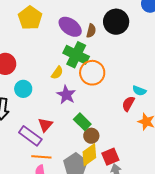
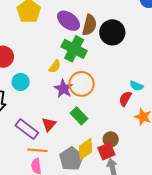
black circle: (116, 22) -> (112, 32), moved
brown semicircle: (91, 31) -> (89, 25), size x1.5
orange circle: (92, 73) -> (82, 84), moved
red triangle: (45, 125) -> (49, 124), moved
brown circle: (91, 136) -> (111, 139), moved

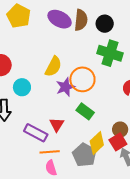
black circle: (112, 32) -> (105, 24), size x0.7
green cross: (74, 49) -> (110, 53), moved
yellow semicircle: (55, 66) -> (53, 66), size x1.5
purple star: (63, 89) -> (65, 87), turned 30

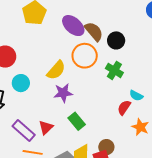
brown semicircle: (81, 20) -> (94, 31), turned -60
green cross: (110, 53) -> (114, 70), size x0.7
orange circle: (82, 79) -> (85, 56), moved

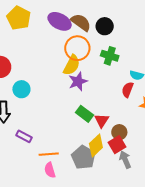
yellow semicircle: (56, 70) -> (72, 65), moved
purple star: (63, 93) -> (78, 81), moved
red triangle: (46, 127) -> (102, 121), moved
purple rectangle: (24, 130) -> (24, 136), moved, size x0.7

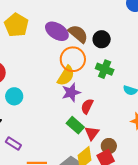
red semicircle: (128, 90) -> (87, 106), moved

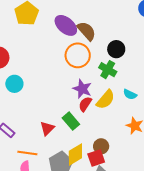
black circle: (102, 39) -> (116, 49), moved
yellow semicircle: (66, 76) -> (106, 100), moved
purple star: (71, 92) -> (82, 89), moved, turned 30
red triangle: (92, 133) -> (47, 128), moved

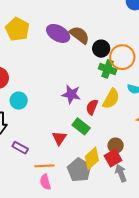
black circle: (116, 49) -> (101, 49), moved
orange circle: (78, 55) -> (122, 57), moved
purple star: (82, 89) -> (71, 94), moved

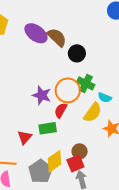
orange circle: (122, 57) -> (68, 90), moved
green cross: (108, 69) -> (86, 83), moved
yellow semicircle: (111, 99) -> (93, 112), moved
green rectangle: (81, 126) -> (48, 128), turned -54

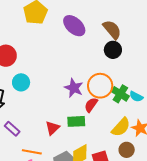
brown semicircle: (57, 37) -> (112, 30), moved
green cross: (86, 83) -> (120, 94), moved
yellow semicircle: (93, 112) -> (121, 127), moved
brown circle: (80, 151) -> (127, 150), moved

